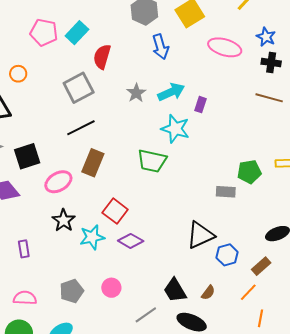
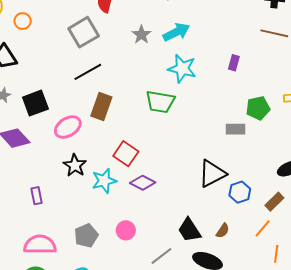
purple rectangle: (200, 105) -> (234, 63), moved
pink semicircle: (25, 298) -> (40, 245), size x1.4

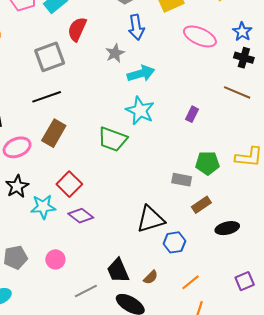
gray star: (141, 35) -> (115, 53), moved
brown rectangle: (274, 202) -> (201, 205), moved

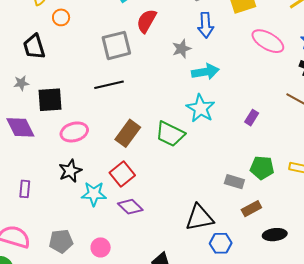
brown rectangle: (54, 133) -> (128, 133), moved

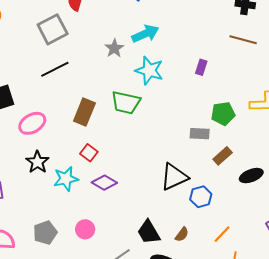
gray star: (182, 49) -> (114, 48), moved
red square: (122, 174) -> (89, 153), size x0.7

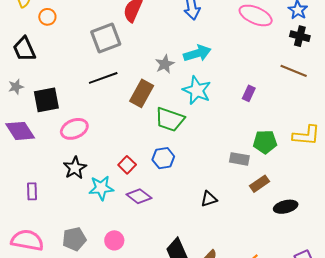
brown rectangle: (84, 112) -> (142, 93), moved
black triangle: (174, 177) -> (209, 199), size x0.6
blue hexagon: (201, 197) -> (163, 158), moved

